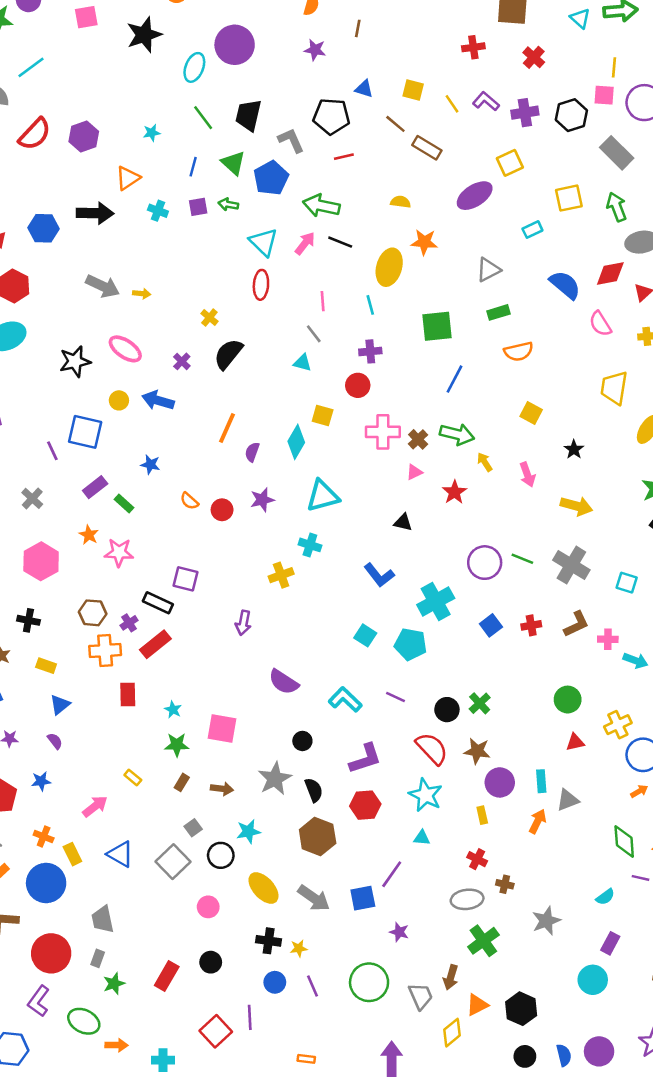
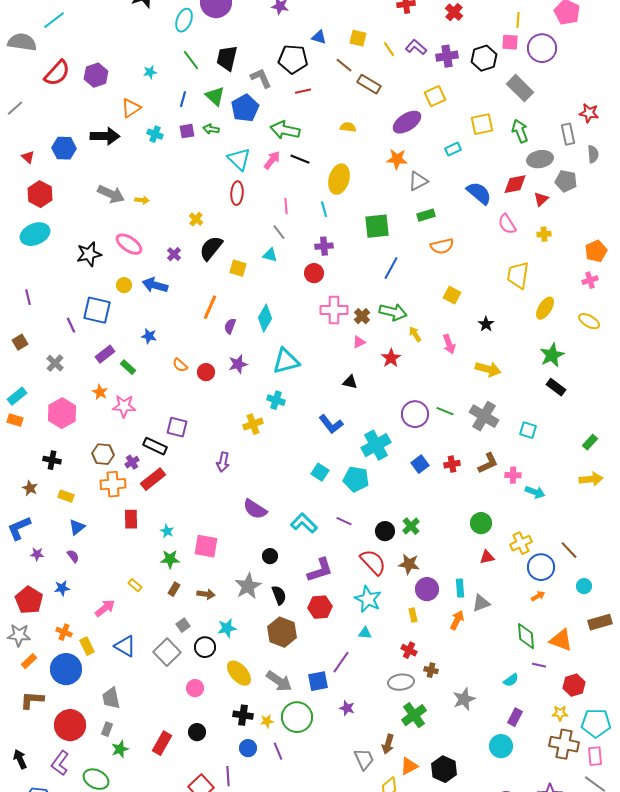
orange star: (424, 242) -> (397, 159), moved
yellow square: (323, 416) -> (238, 268), moved
green circle: (369, 982) -> (297, 717), moved

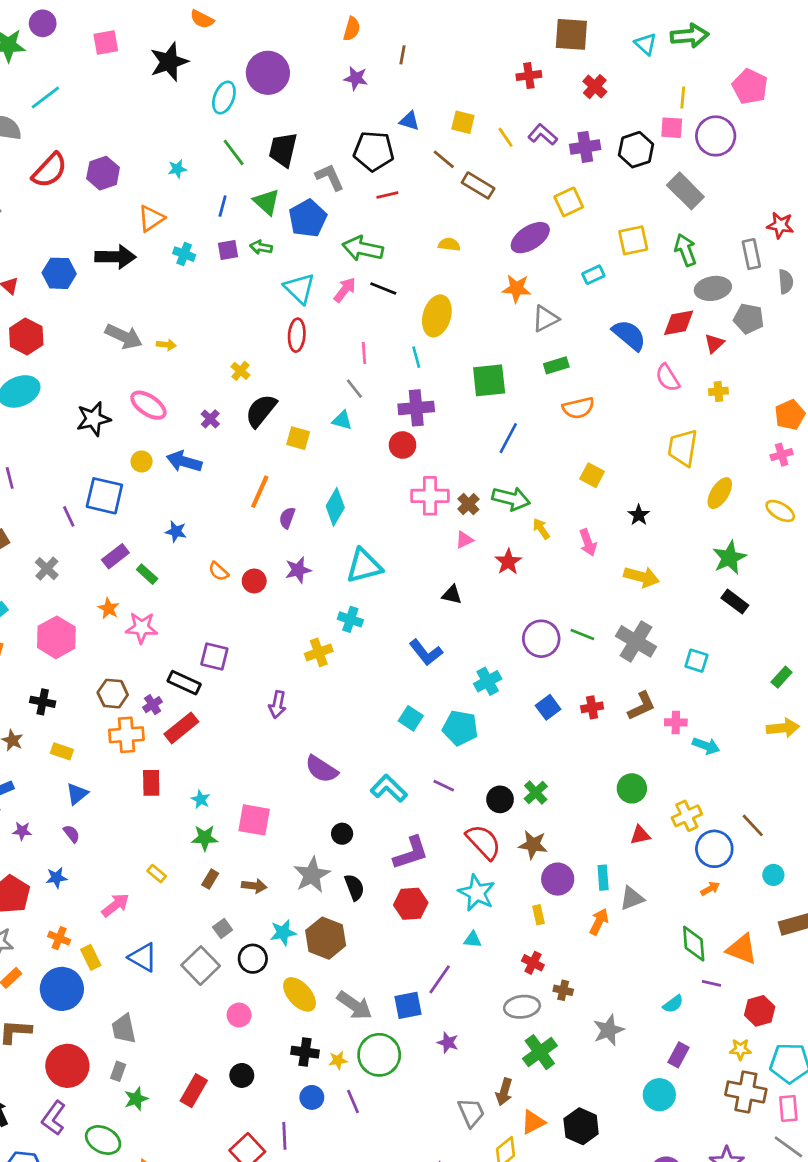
purple cross: (324, 246) -> (416, 408), size x1.4
cyan cross: (376, 445) -> (488, 681), size x0.7
brown hexagon: (282, 632) -> (326, 938), moved

